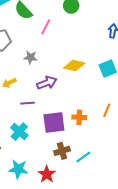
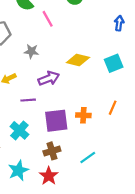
pink line: (46, 27) -> (48, 19), turned -56
brown cross: (62, 151) -> (52, 151), moved
cyan star: (18, 169) -> (18, 170), turned -30

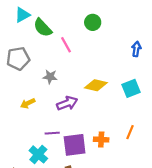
purple line: (28, 100) -> (52, 133), moved

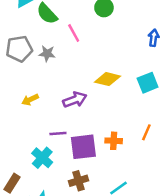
gray star: (50, 77) -> (47, 54), moved

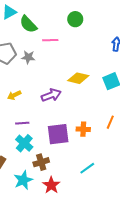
pink line: (74, 33) -> (50, 40), turned -63
purple line: (58, 134) -> (22, 123), moved
brown cross: (79, 181) -> (41, 162), moved

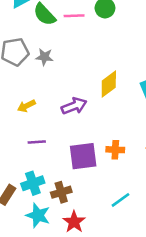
pink line: (50, 40) -> (74, 16), moved
yellow diamond: (78, 78) -> (109, 84), turned -50
cyan cross: (24, 143) -> (33, 183), moved, turned 30
cyan star: (23, 180) -> (38, 215), turned -30

